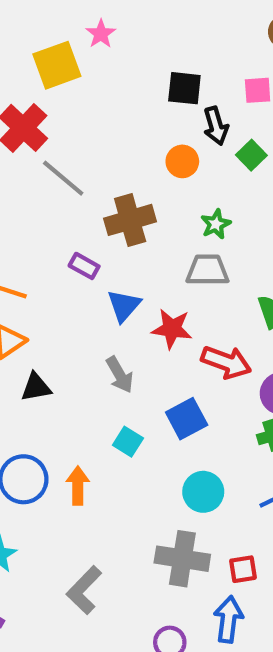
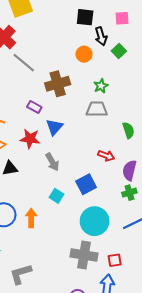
red star: (172, 329) -> (30, 139), moved
red arrow: (226, 362) -> (106, 156), size x0.7
cyan circle: (203, 492) -> (95, 221), size x1.4
gray L-shape: (84, 590) -> (21, 274), moved, turned 30

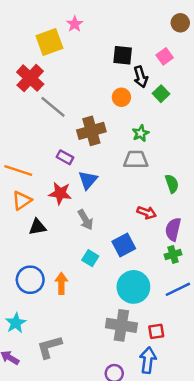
pink square: (122, 18) -> (165, 56), turned -32

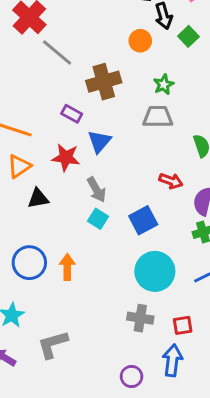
cyan square: (90, 258) -> (98, 219), moved
gray cross: (121, 325) -> (140, 318), size x0.7

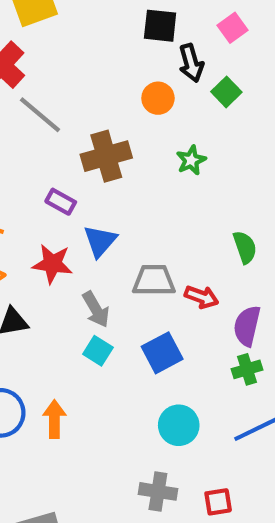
gray trapezoid: (158, 117) -> (154, 280), moved
cyan circle: (155, 271) -> (179, 425), size x0.7

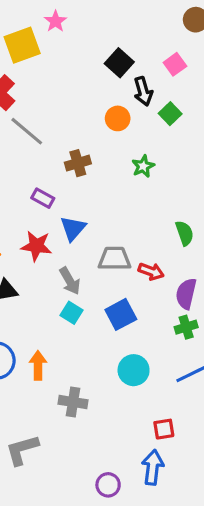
black square: (160, 26) -> (119, 63), turned 36
brown cross: (106, 156) -> (78, 163), size x0.7
gray cross: (158, 491) -> (73, 402), moved

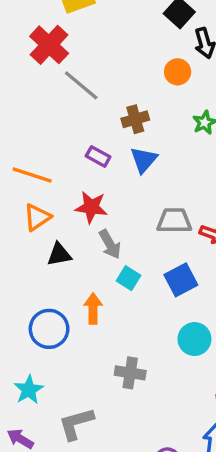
blue triangle: (73, 228) -> (144, 160), moved
gray arrow: (70, 281) -> (110, 244), moved
orange arrow: (38, 365) -> (93, 309), moved

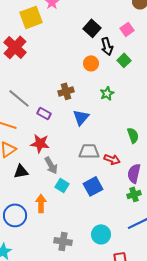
gray line: (81, 85) -> (19, 98), moved
blue triangle: (144, 160) -> (81, 117), moved
cyan circle: (194, 339) -> (101, 234), moved

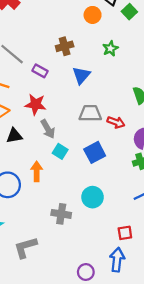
cyan circle: (101, 234) -> (93, 197), moved

